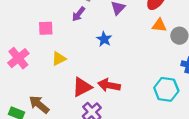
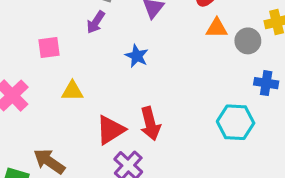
yellow triangle: (59, 59) -> (72, 91), turned 32
red arrow: (109, 85) -> (150, 124), turned -110

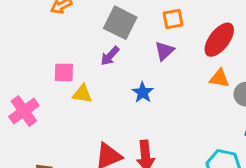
yellow triangle: (72, 91) -> (82, 94), moved

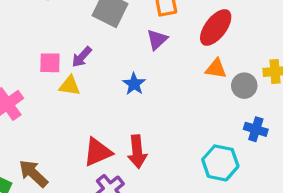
purple arrow: (110, 56) -> (82, 57), moved

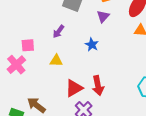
pink square: (50, 63) -> (28, 45), moved
yellow triangle: (70, 86) -> (56, 61), moved

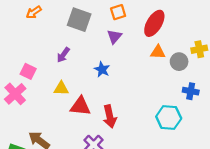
pink square: (28, 45) -> (28, 71), turned 32
red triangle: (74, 88) -> (80, 106), moved, turned 36

